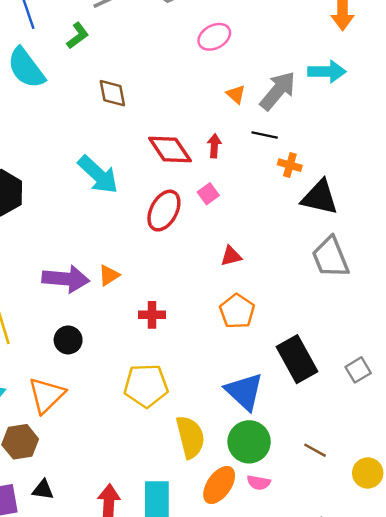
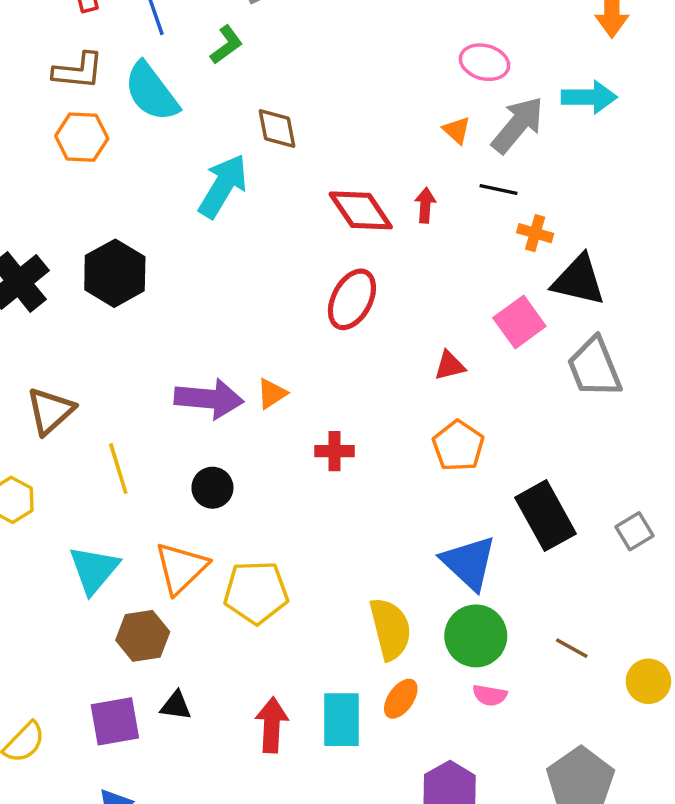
pink ellipse: (214, 37) -> (485, 62), moved, turned 44
cyan arrow: (98, 175) -> (223, 186), moved, turned -102
pink square: (208, 194) -> (519, 322), moved, size x1.6
yellow pentagon: (146, 386) -> (256, 592), moved
orange ellipse: (219, 485) -> (401, 699), moved, size x0.7

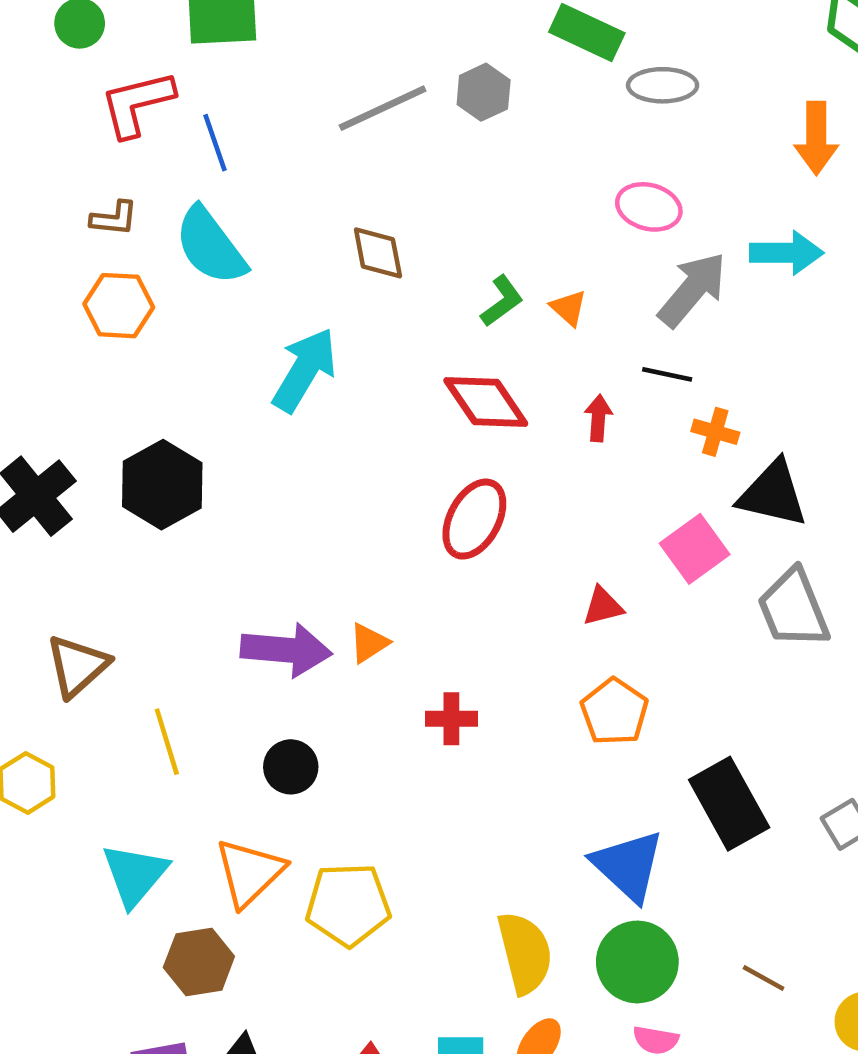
green L-shape: (226, 45) -> (502, 301), moved
brown L-shape: (78, 71) -> (114, 218), size x0.7
brown diamond: (277, 128) -> (378, 253), moved
orange triangle: (457, 130) -> (568, 308), moved
red arrow: (425, 205) -> (598, 418), moved

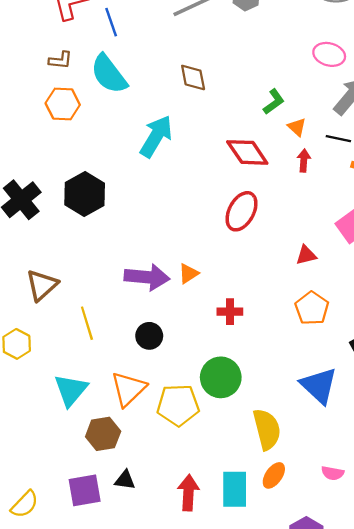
green L-shape: (502, 301) -> (274, 102), moved
orange triangle: (568, 308) -> (297, 127), moved
green circle: (637, 962) -> (221, 377), moved

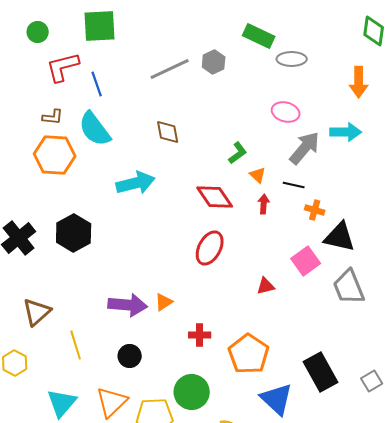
orange hexagon: (63, 104) -> (55, 155), size x1.4
cyan arrow: (156, 136) -> (136, 183), turned 45
orange pentagon: (312, 308) -> (249, 354), moved, size x1.4

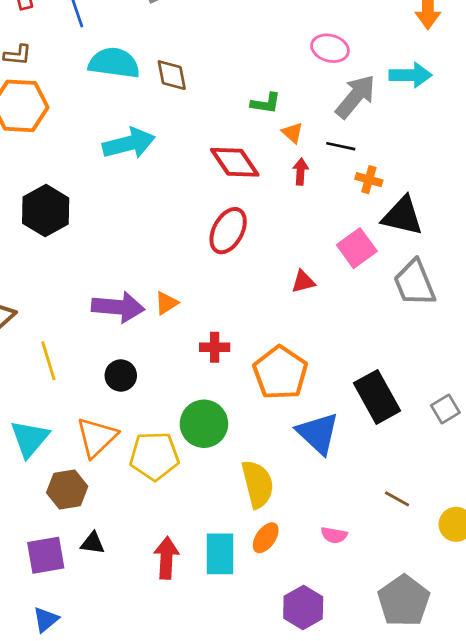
cyan semicircle: (95, 129) -> (114, 63), moved, turned 135
green L-shape: (238, 153) -> (266, 103), turned 45

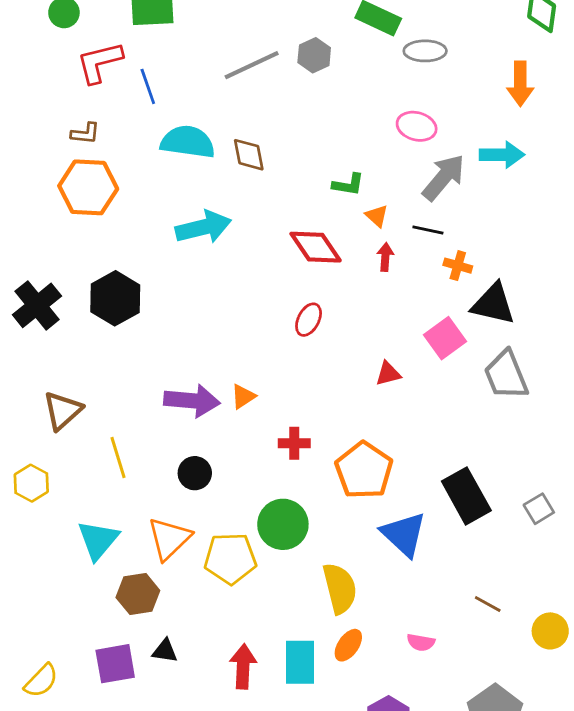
red ellipse: (228, 231) -> (309, 320), size x0.7

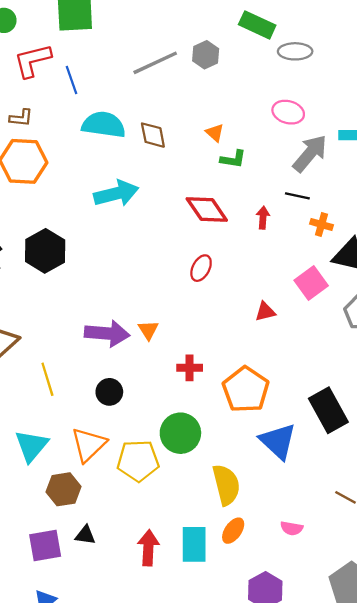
orange triangle: (377, 216) -> (215, 133), moved
orange triangle: (243, 396) -> (148, 330), turned -30

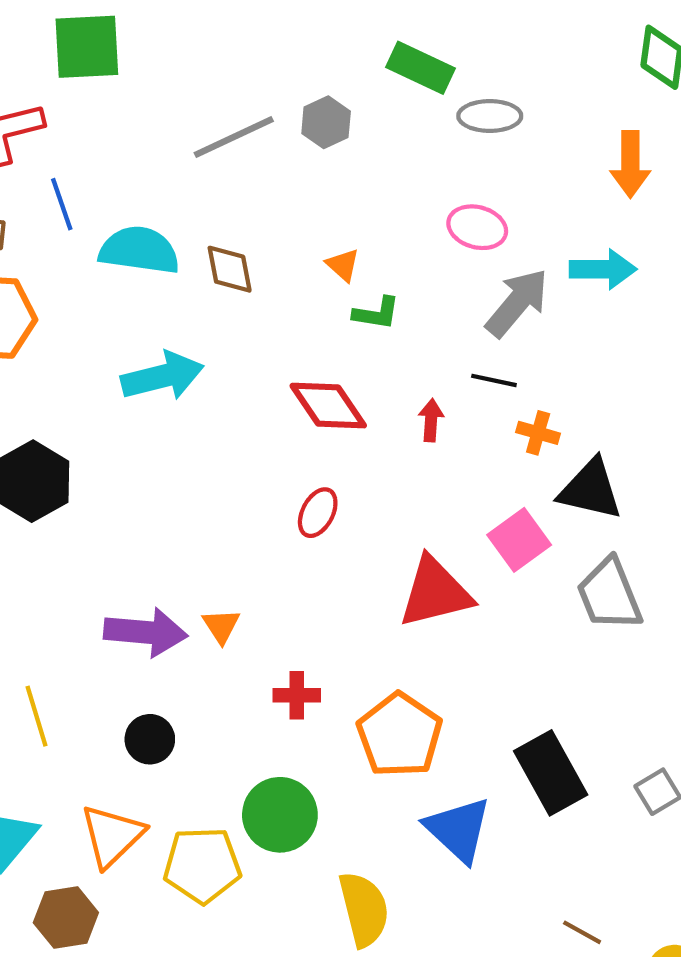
blue line: (71, 80) -> (62, 204), moved
red triangle: (265, 312) -> (435, 592), size x2.0

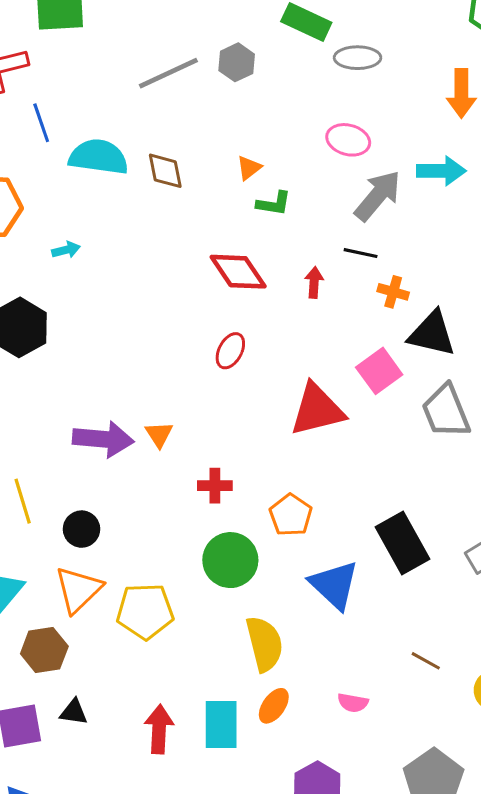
orange triangle: (343, 265) -> (249, 168), turned 40
cyan arrow: (162, 376) -> (66, 250), moved, size x0.5
orange pentagon: (400, 735) -> (291, 515), size x0.7
black circle: (150, 739) -> (82, 529), moved
green circle: (280, 815) -> (230, 560), moved

